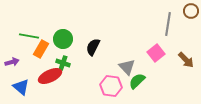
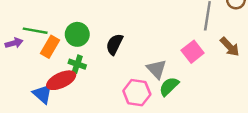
brown arrow: (186, 60) -> (230, 47), moved
purple arrow: (12, 62) -> (14, 43), moved
blue triangle: (21, 87) -> (43, 94), moved

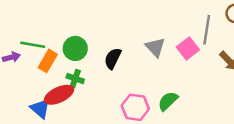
pink square: (193, 52) -> (188, 48), moved
gray triangle: (157, 69) -> (155, 47), moved

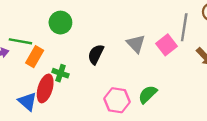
green circle: (75, 48) -> (60, 23), moved
red ellipse: (59, 95) -> (45, 88), turned -48

